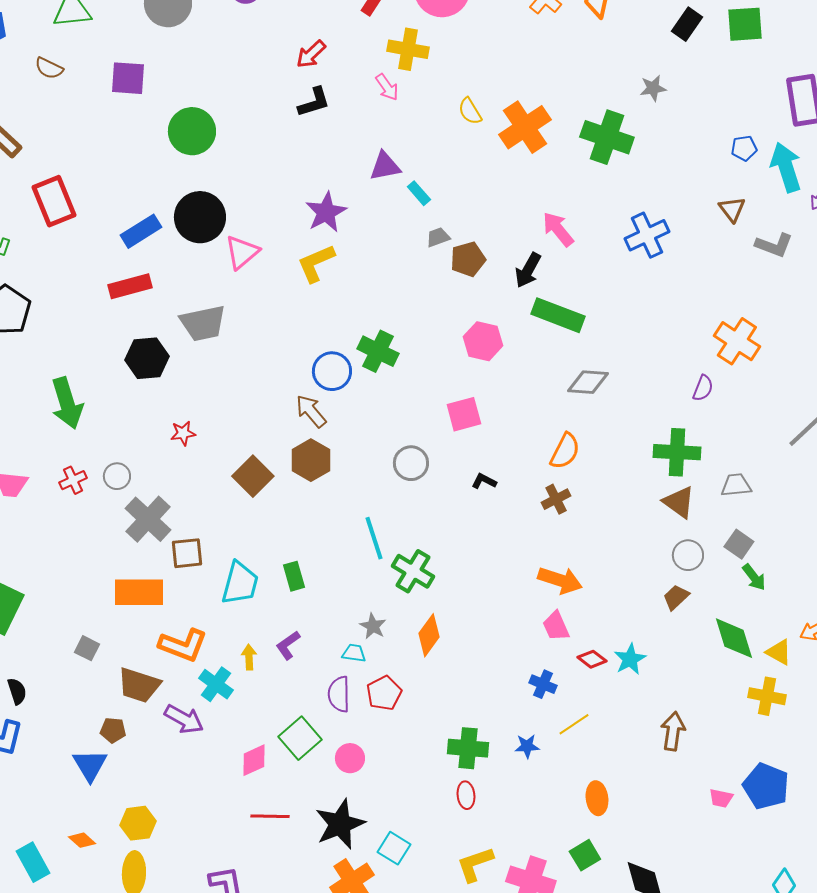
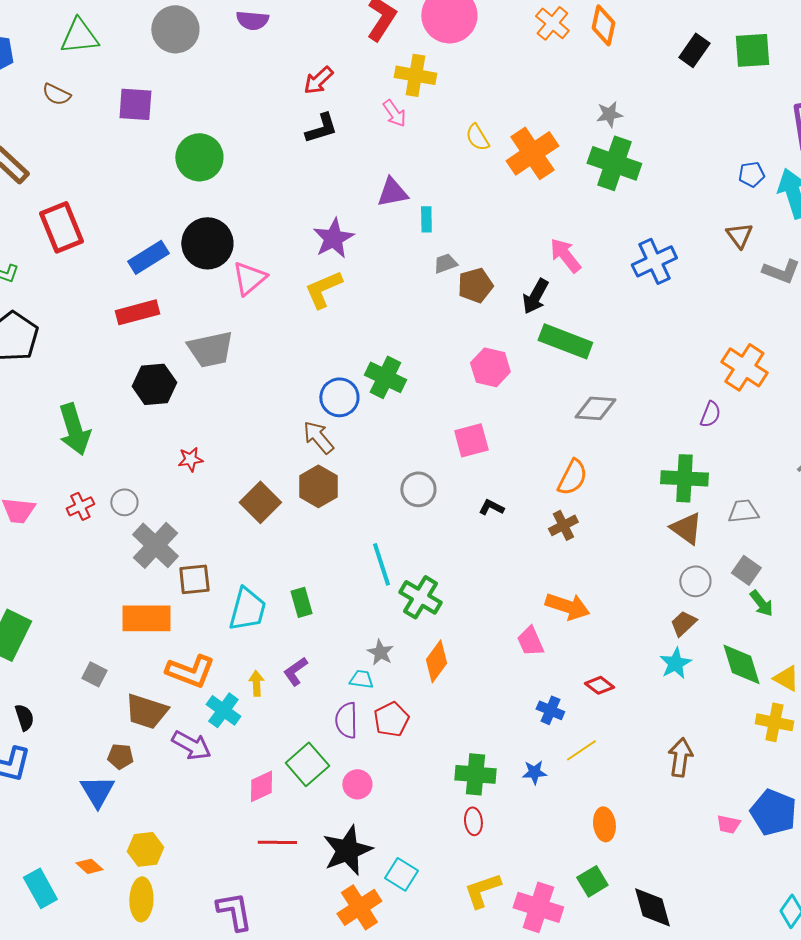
gray star: (653, 88) -> (609, 114), moved
cyan rectangle: (419, 193) -> (426, 219), turned 40
pink trapezoid: (556, 626) -> (530, 641), moved
cyan star: (630, 659) -> (675, 663), moved

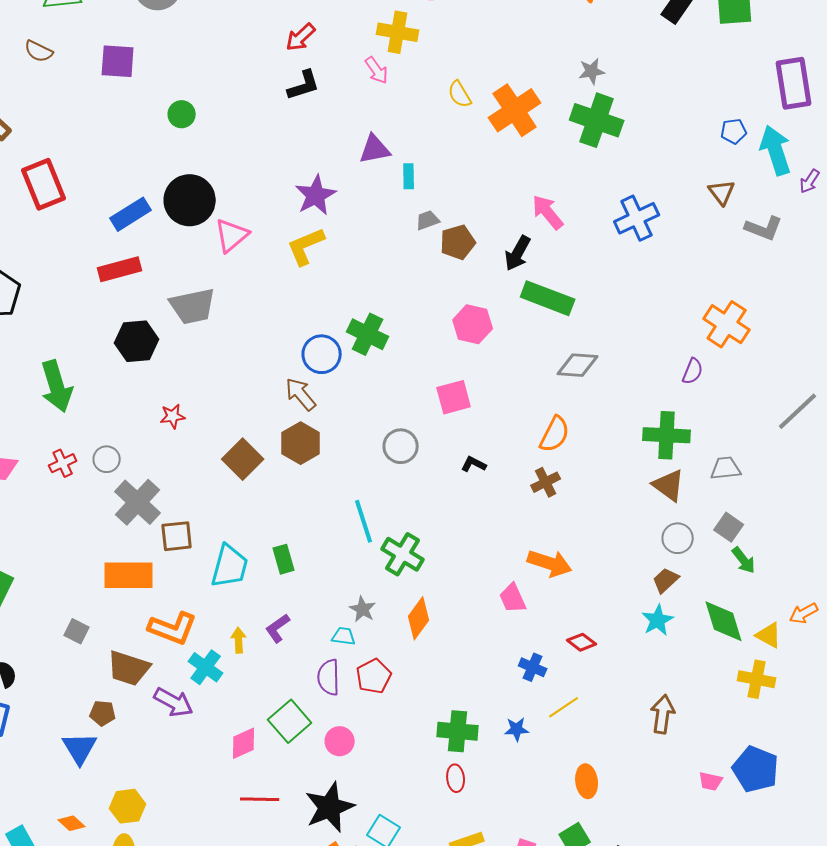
green circle: (199, 157) -> (182, 114), size x0.6

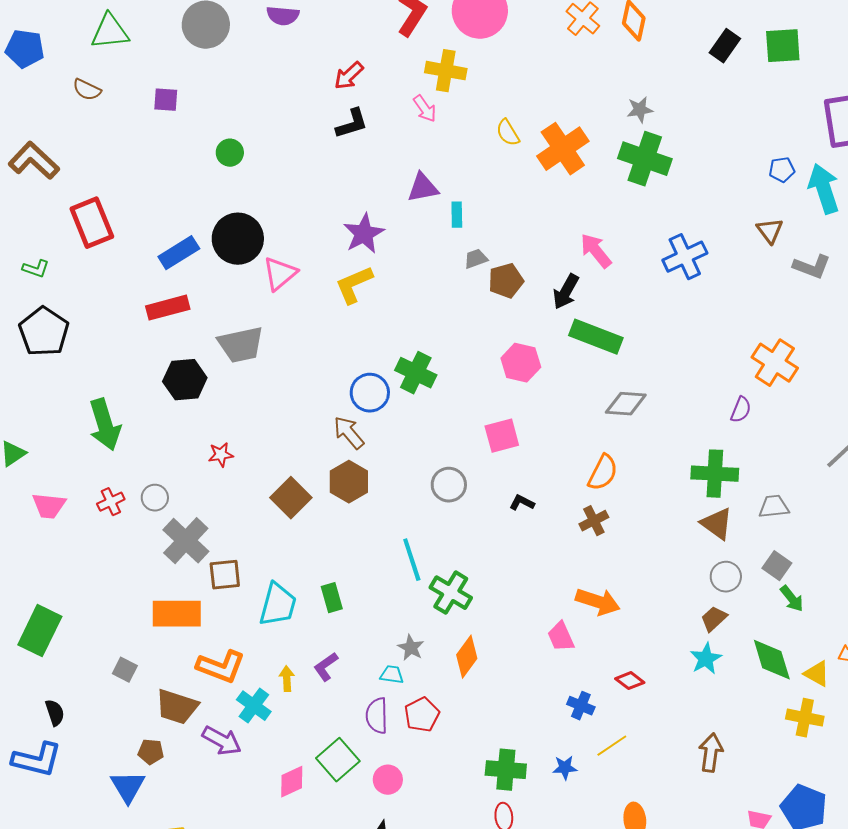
purple square: (118, 61) -> (166, 100), size x0.7

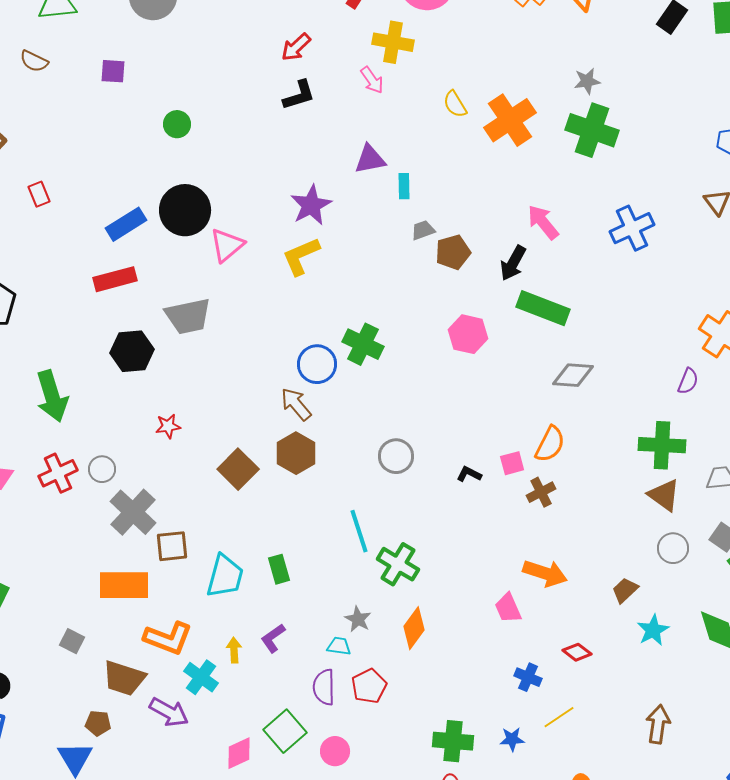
red rectangle: (92, 223) -> (39, 194), size x0.5
pink square: (502, 436) -> (512, 463), moved, size x0.7
red cross: (111, 502) -> (58, 473), size x1.4
brown trapezoid: (714, 619) -> (625, 590), moved

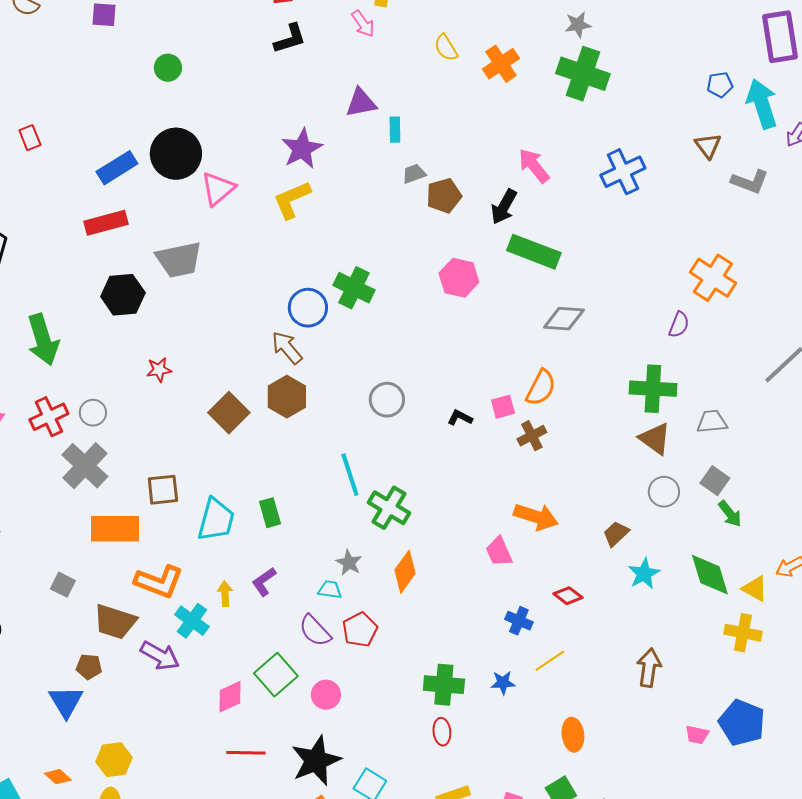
orange cross: (510, 120) -> (501, 64), size x0.7
gray cross: (133, 512) -> (85, 466), moved
purple semicircle: (324, 687) -> (315, 631), turned -42

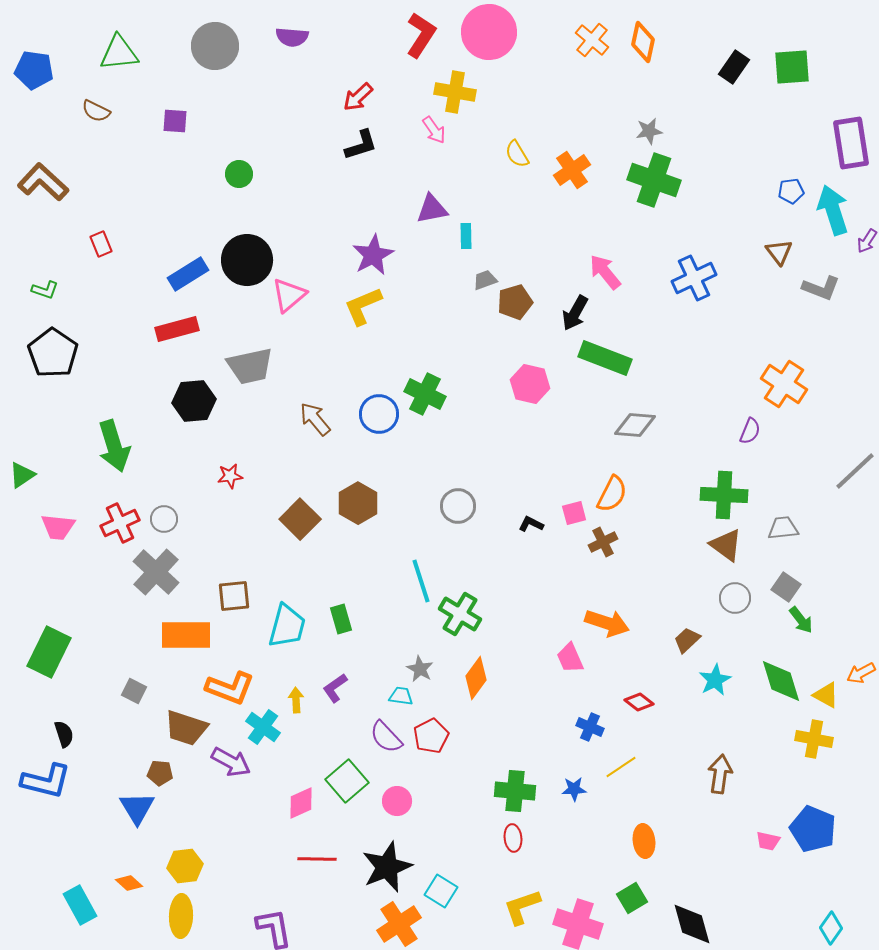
brown arrow: (287, 348) -> (315, 419), moved

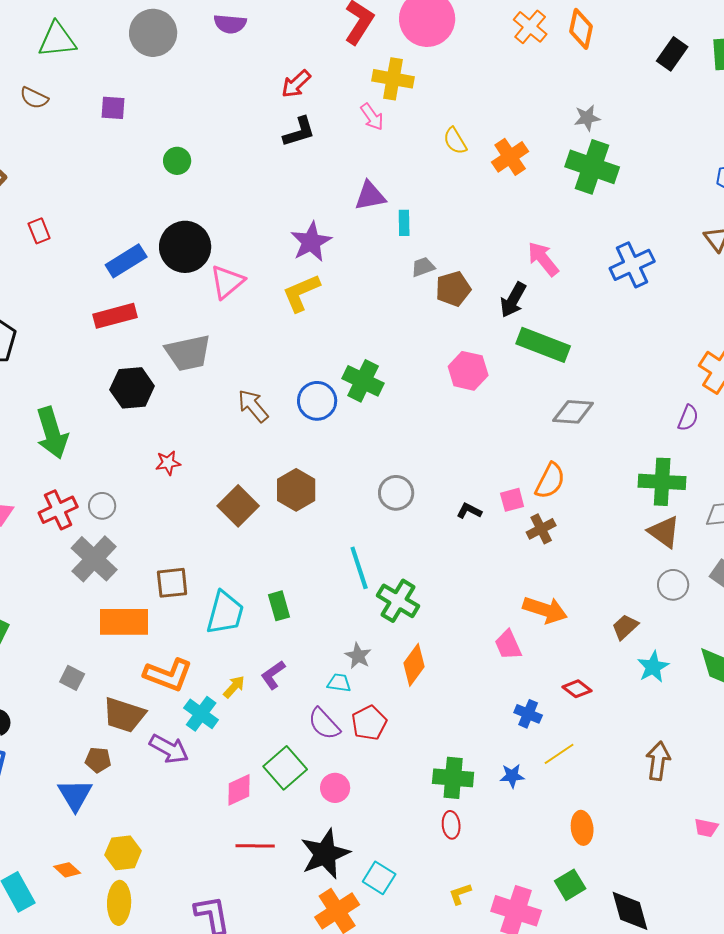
yellow arrow: (296, 700) -> (234, 687), turned 45
yellow L-shape: (522, 907) -> (460, 894), size x0.6

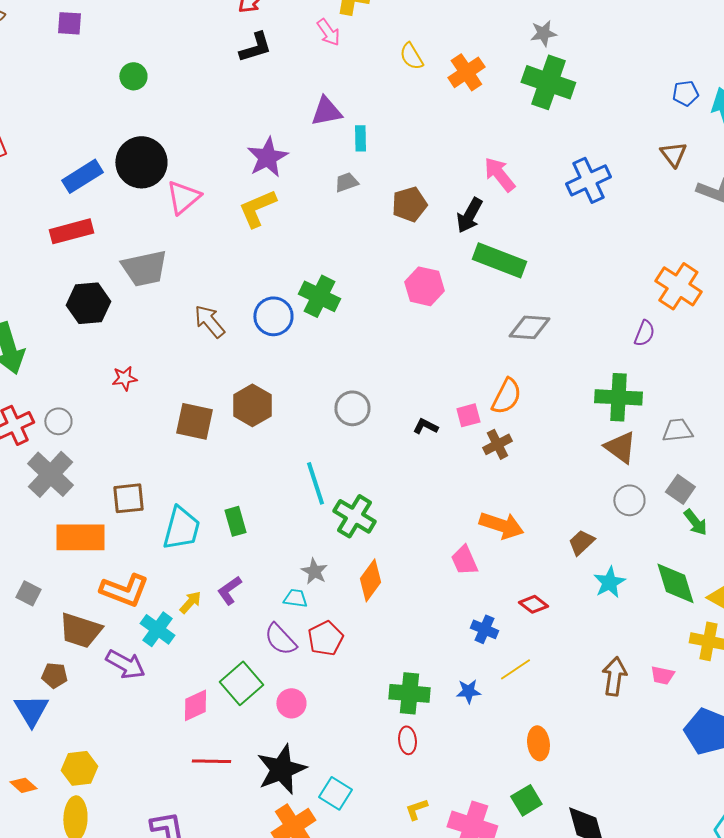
gray trapezoid: (423, 267) -> (346, 182), moved
brown square: (238, 506) -> (194, 421), turned -33
pink trapezoid: (706, 828) -> (662, 675), moved

